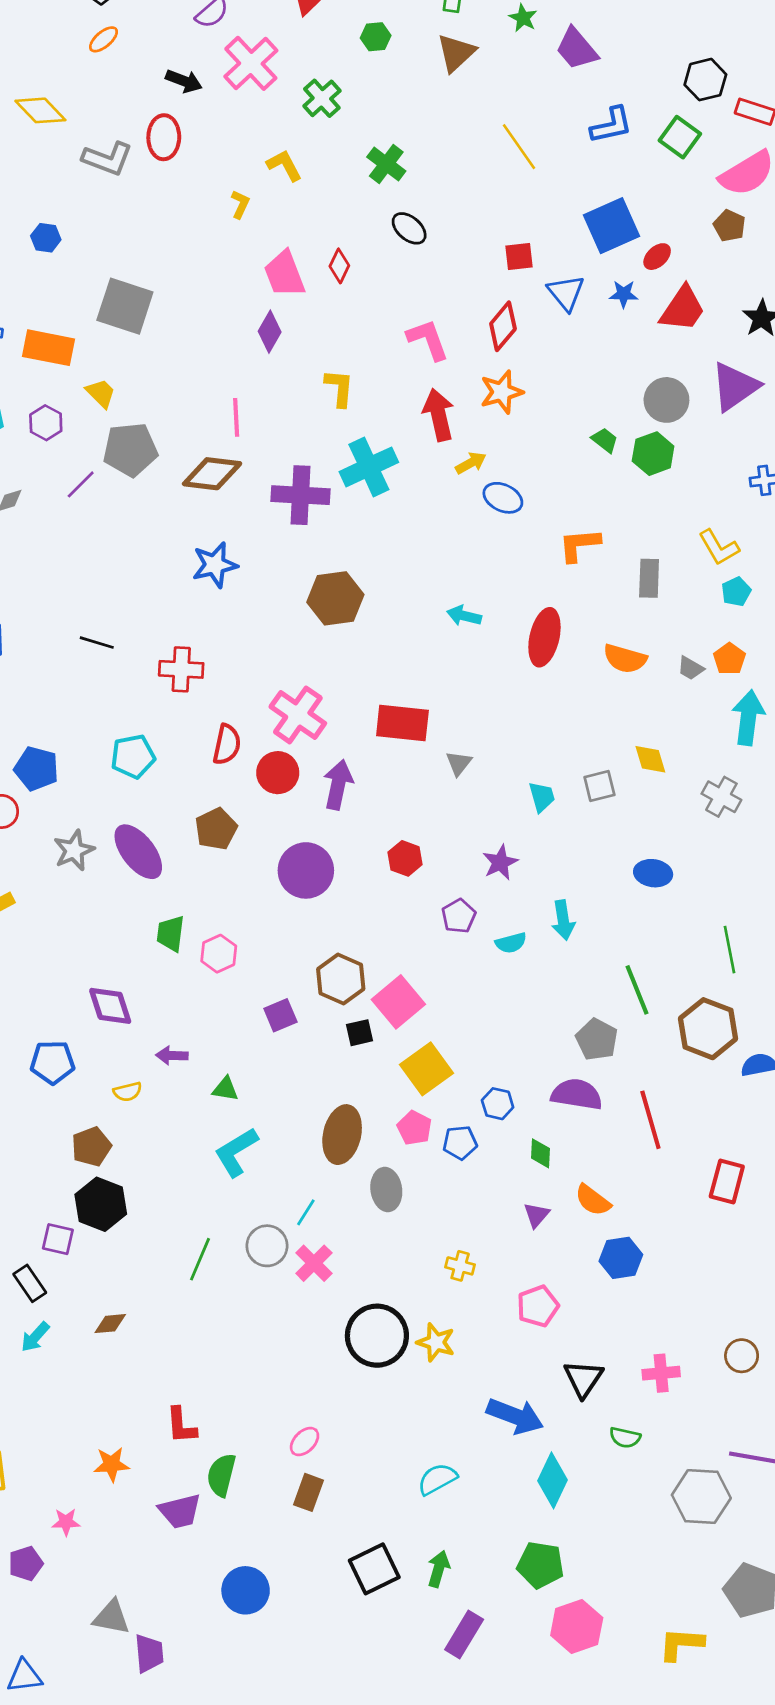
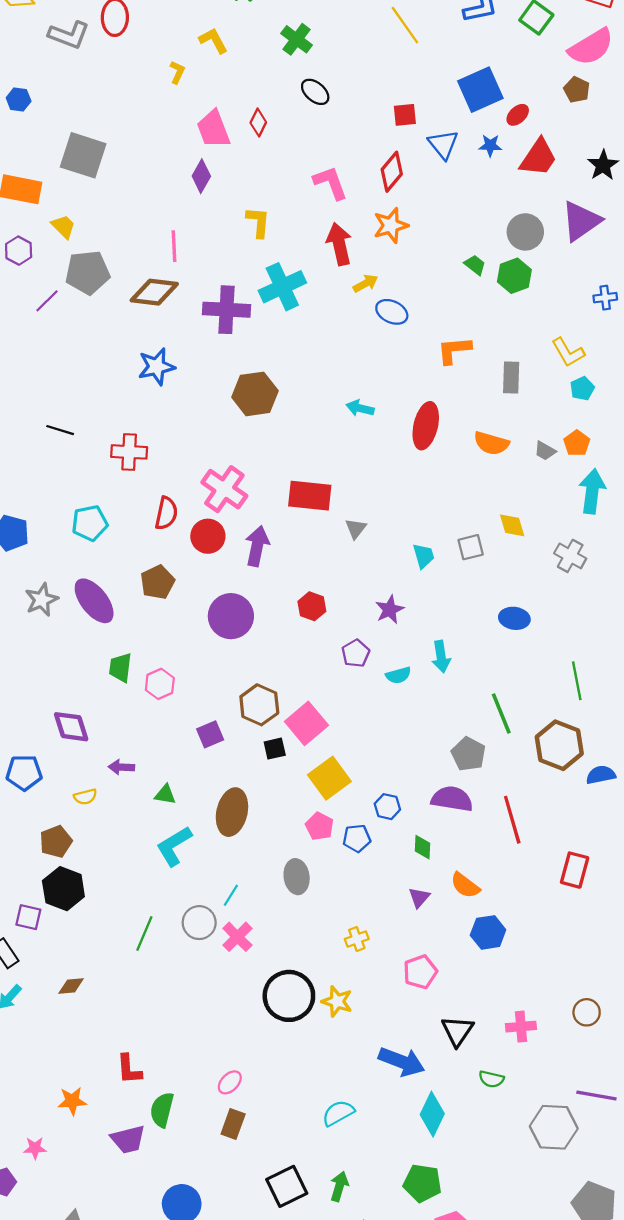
brown ellipse: (342, 1135) -> (232, 812), moved
yellow cross: (460, 1266) -> (357, 939), turned -35

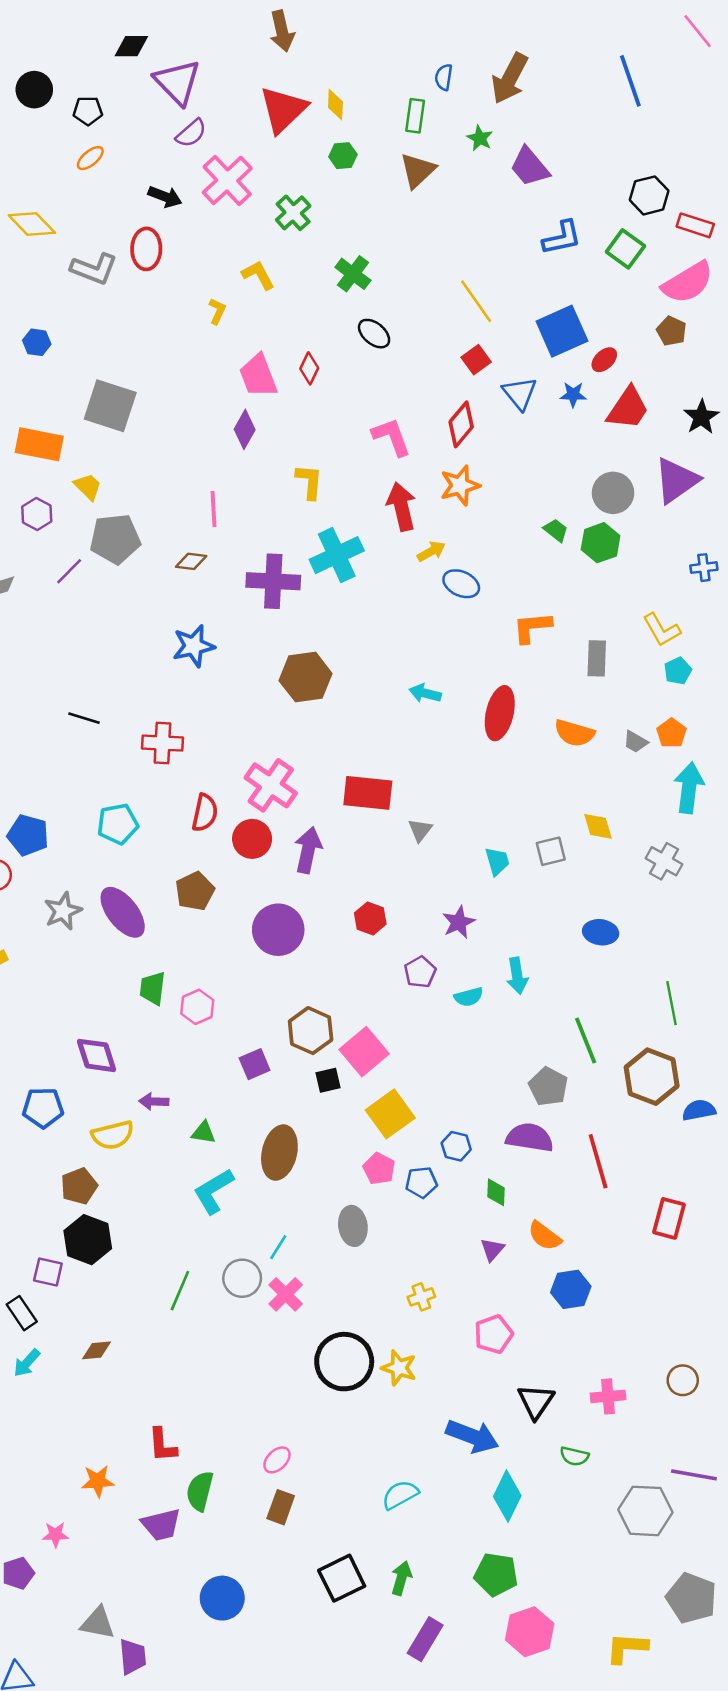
yellow line: (405, 25) -> (476, 301), moved
red square: (405, 115) -> (476, 360), turned -30
brown diamond: (154, 292) -> (191, 561), size x0.6
yellow semicircle: (85, 797) -> (113, 1135), size x1.6

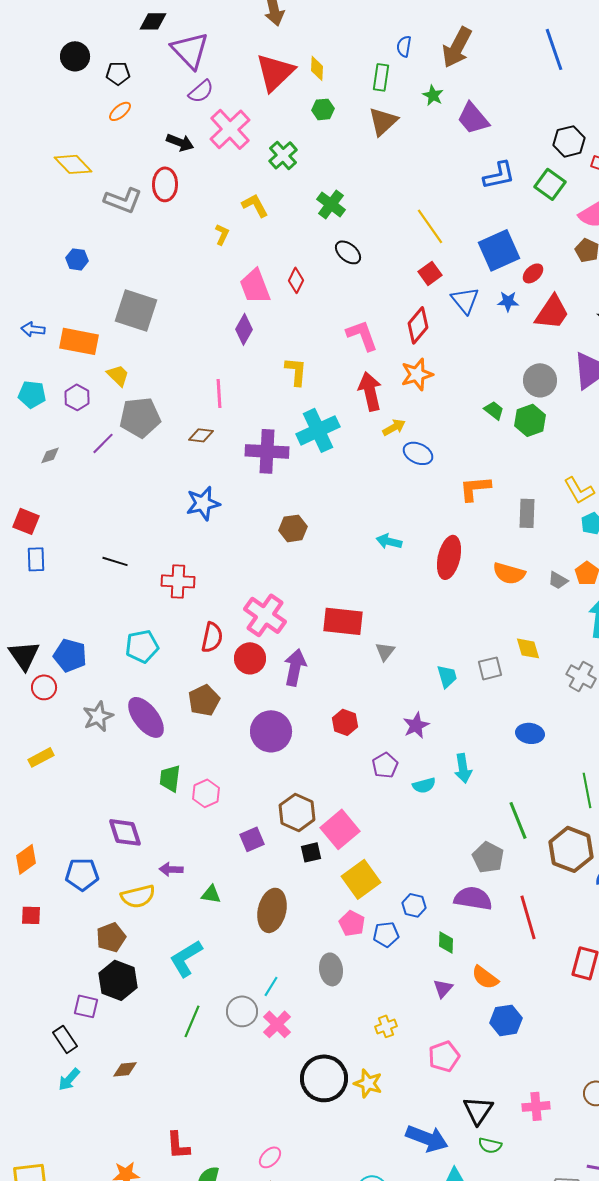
brown hexagon: (306, 677) -> (293, 528), size x0.7
cyan L-shape: (213, 1191) -> (186, 958), moved
green semicircle: (574, 1456) -> (490, 1145), moved

